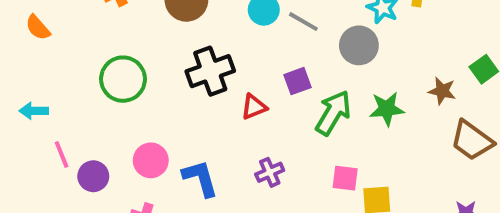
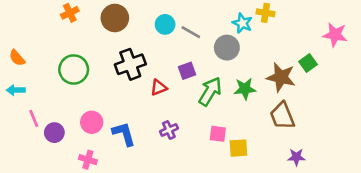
orange semicircle: (38, 28) -> (17, 58), moved
brown star: (442, 91) -> (281, 77), size x1.6
brown trapezoid: (472, 141) -> (282, 116), moved, turned 32

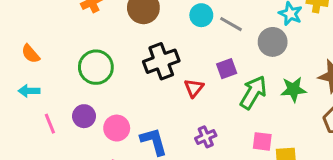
red triangle: (159, 88) -> (194, 88), turned -30
purple circle: (54, 133) -> (84, 116), moved

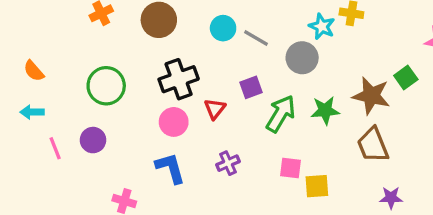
pink circle: (117, 128) -> (174, 122), moved

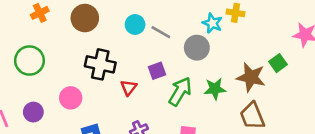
black cross: (179, 79) -> (100, 64), turned 32
green circle: (106, 86) -> (29, 61), moved
pink circle: (174, 122) -> (71, 98), moved

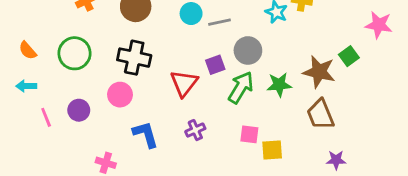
gray line: (161, 32) -> (220, 22), turned -42
gray circle: (197, 48) -> (248, 50), moved
black cross: (100, 64) -> (134, 58), moved
red triangle: (129, 88) -> (184, 83), size x1.5

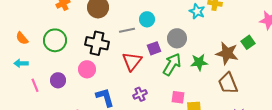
cyan circle: (191, 14) -> (147, 19), moved
gray line: (220, 22) -> (127, 30), moved

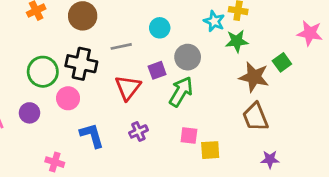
cyan circle: (147, 19) -> (160, 28), moved
green circle: (55, 40) -> (43, 72), moved
green star: (199, 62) -> (237, 41), moved

